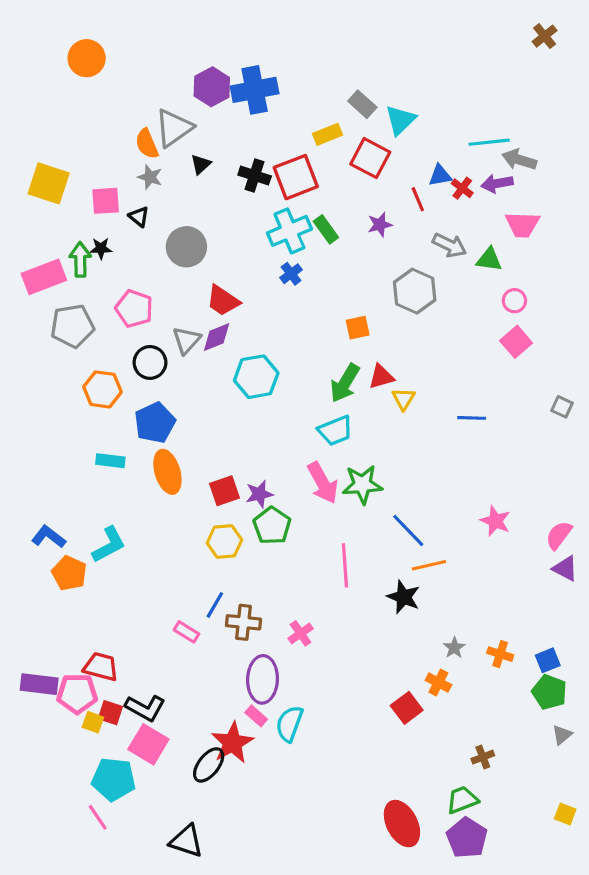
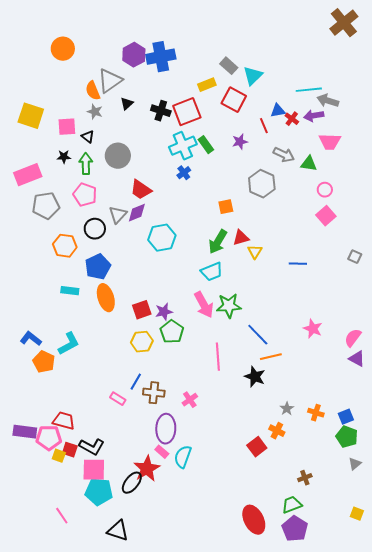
brown cross: (545, 36) -> (344, 23), size x1.8
orange circle: (87, 58) -> (63, 49), moved
green arrow: (80, 259) -> (86, 164), moved
pink square: (148, 744) -> (94, 470), turned -30
cyan pentagon: (114, 779) -> (99, 492), moved

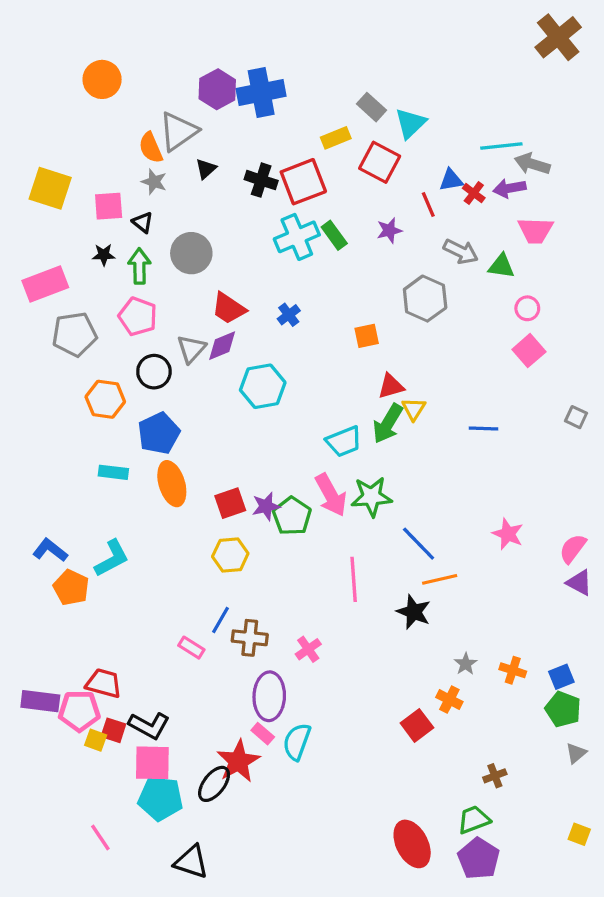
blue cross: (184, 173) -> (289, 315), moved
green arrow: (218, 242) -> (388, 424), moved
green pentagon: (172, 332) -> (292, 516), moved

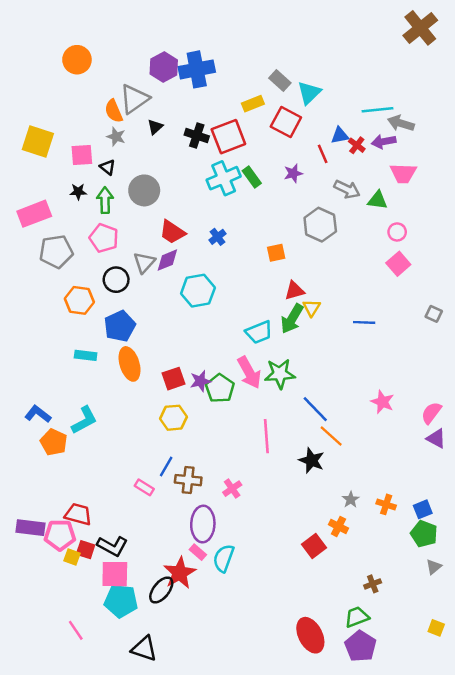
orange line: (440, 579) -> (331, 436), turned 55

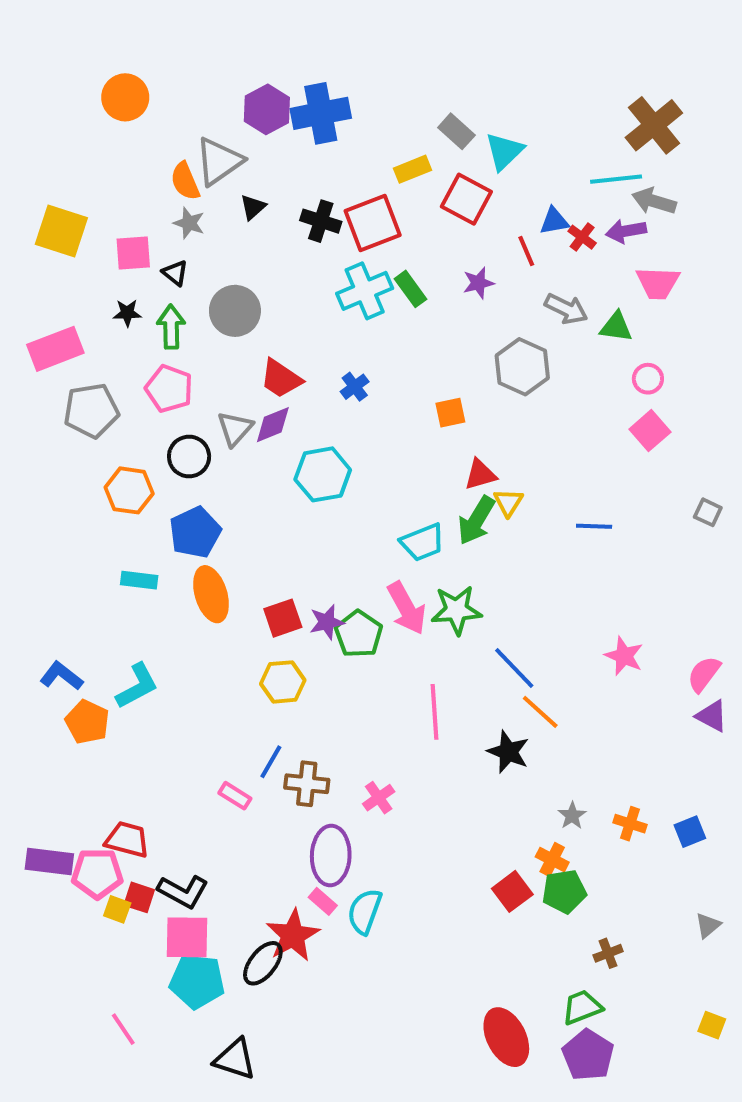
brown cross: (420, 28) -> (654, 125), moved
green pentagon: (424, 534) -> (564, 891), moved, turned -30

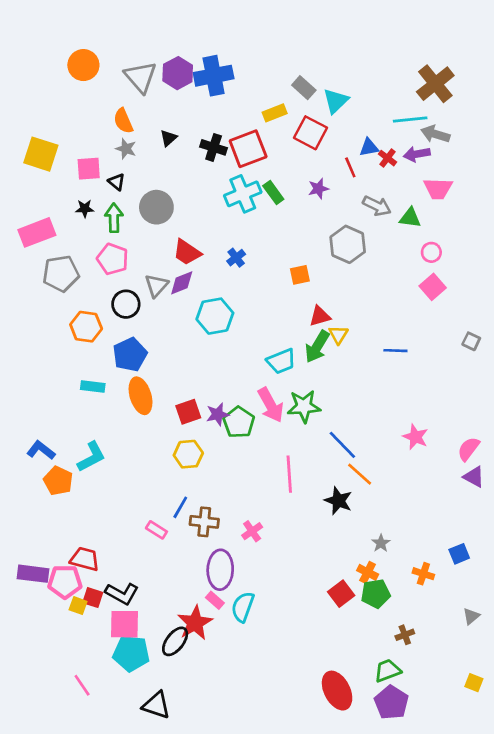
gray triangle: (219, 161) -> (141, 77), moved, turned -36
orange cross: (630, 824) -> (423, 574), moved

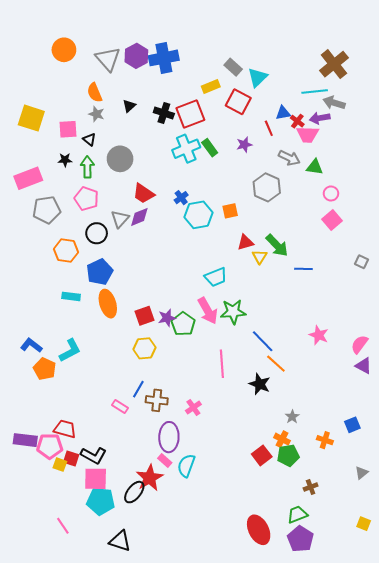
pink trapezoid: (438, 189) -> (308, 134), moved
cyan hexagon: (215, 316) -> (198, 215), moved
green arrow: (317, 347) -> (277, 245), moved, turned -75

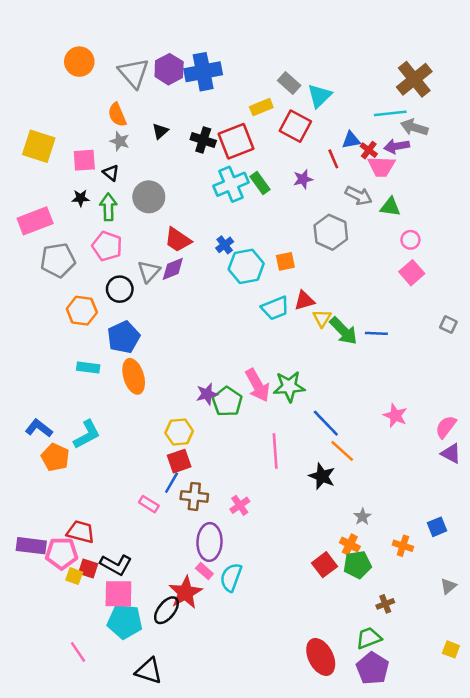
green arrow: (277, 245) -> (343, 331), moved
cyan trapezoid: (216, 277) -> (275, 308), moved
red square: (144, 316) -> (179, 461), moved

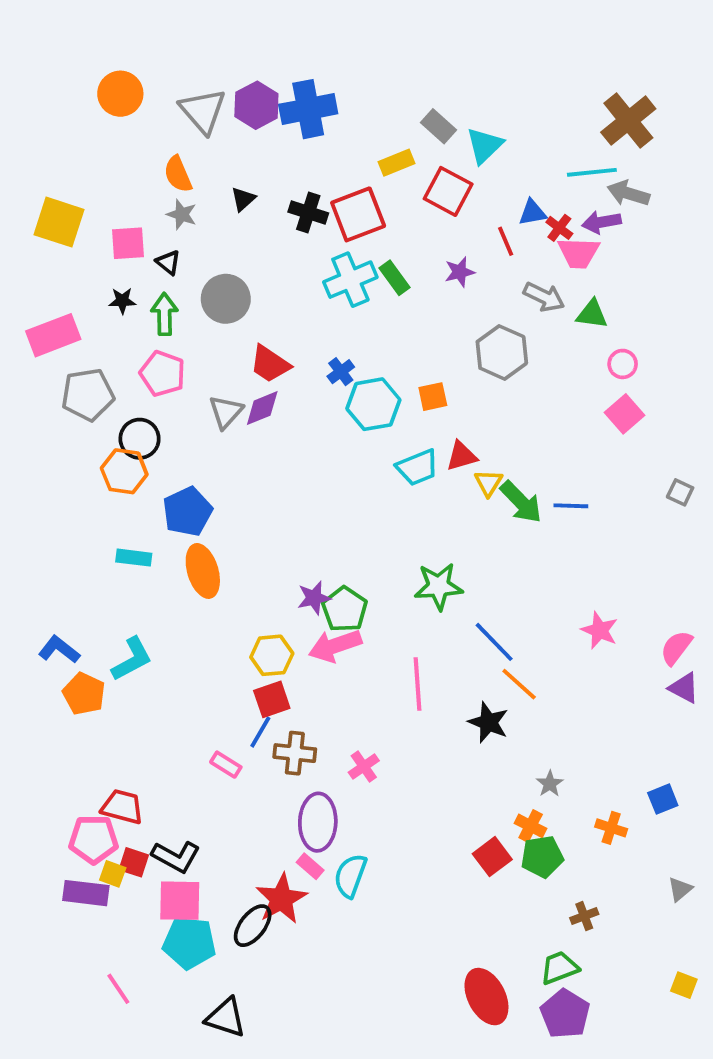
black circle: (120, 289) -> (140, 439), moved
pink arrow: (258, 385) -> (335, 646), moved, turned 100
purple rectangle: (31, 546) -> (86, 893), moved

